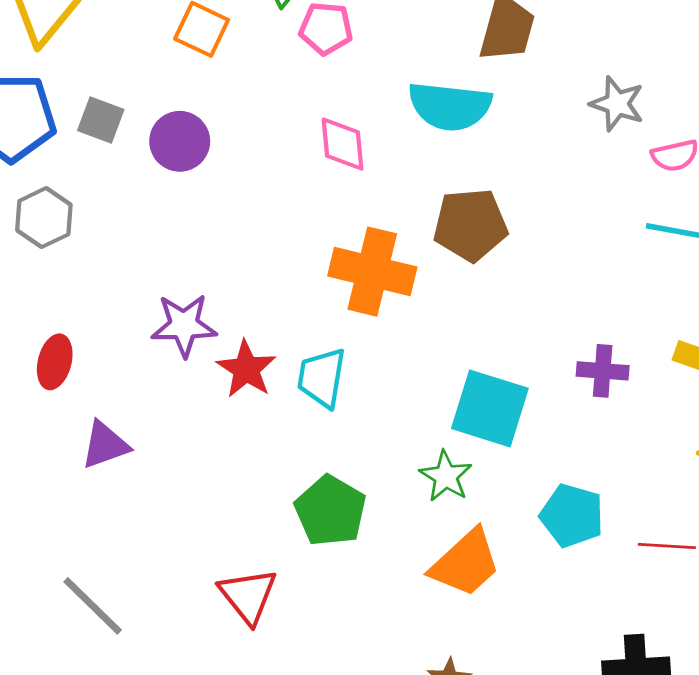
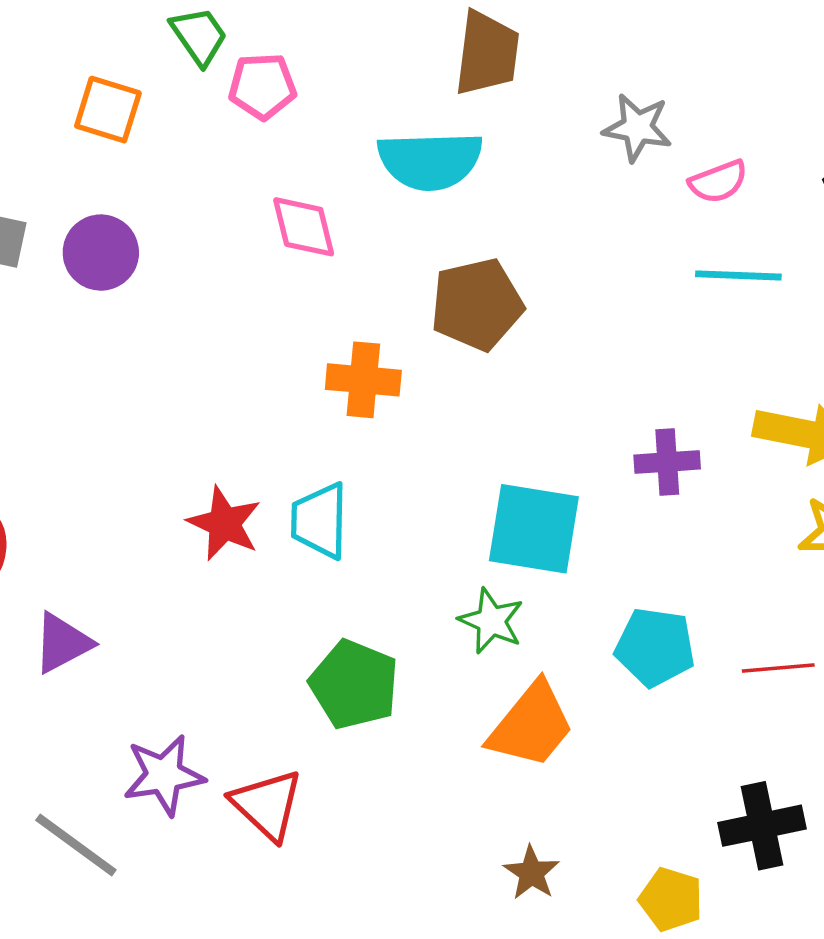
orange cross: (372, 272) -> (363, 380), size x0.7
purple star: (184, 325) -> (164, 775), moved

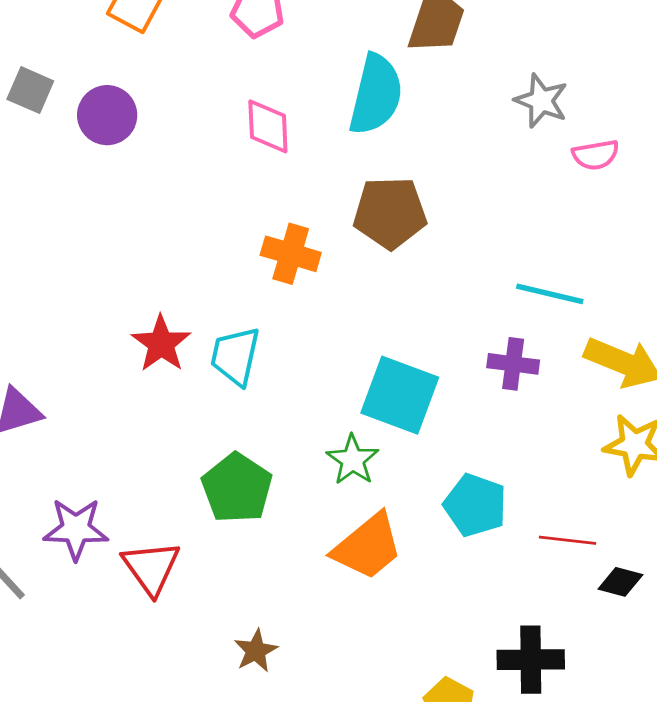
cyan semicircle: (430, 161) -> (376, 95), turned -86
cyan line: (738, 275) -> (550, 294), moved
brown star: (532, 873) -> (256, 651), moved

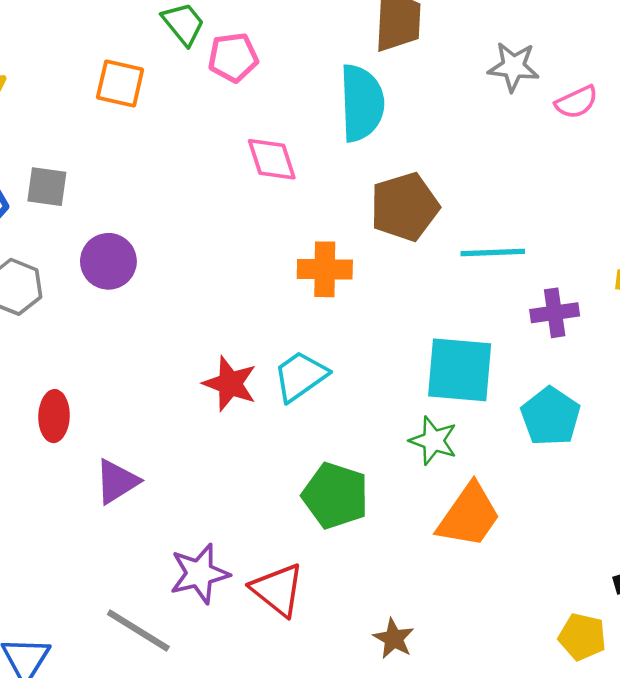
purple circle: (107, 115) -> (108, 261), moved
cyan line: (550, 294) -> (493, 252), moved
cyan trapezoid: (235, 356) -> (300, 376), turned 58
cyan pentagon: (475, 505) -> (551, 416), moved, turned 30

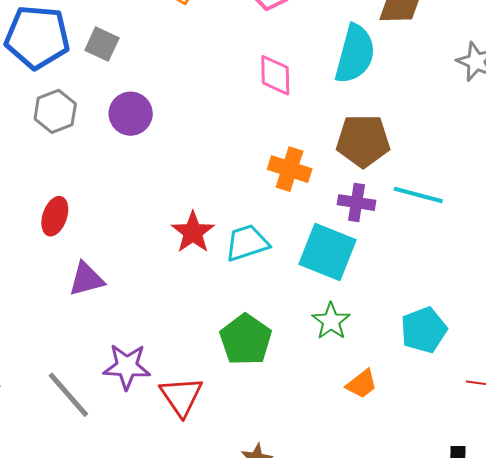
purple cross: (555, 313) -> (357, 203), moved
cyan square: (460, 370) -> (327, 252), moved
orange trapezoid: (469, 516) -> (362, 384), moved, size x0.6

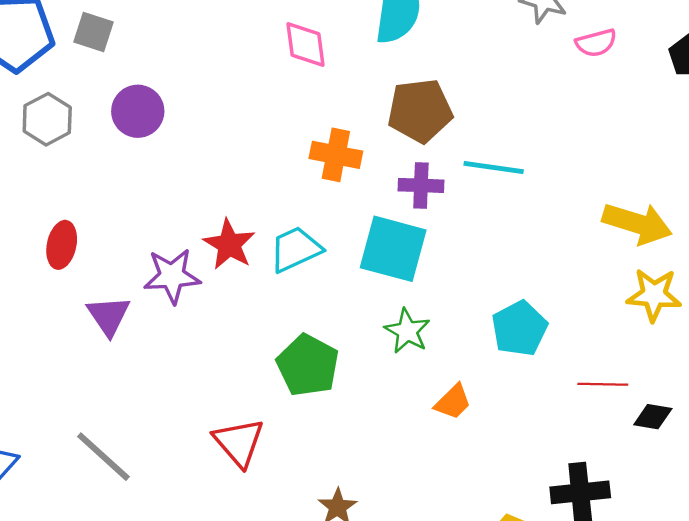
purple triangle: (86, 279) -> (109, 316), turned -42
purple star: (127, 367) -> (172, 276), moved

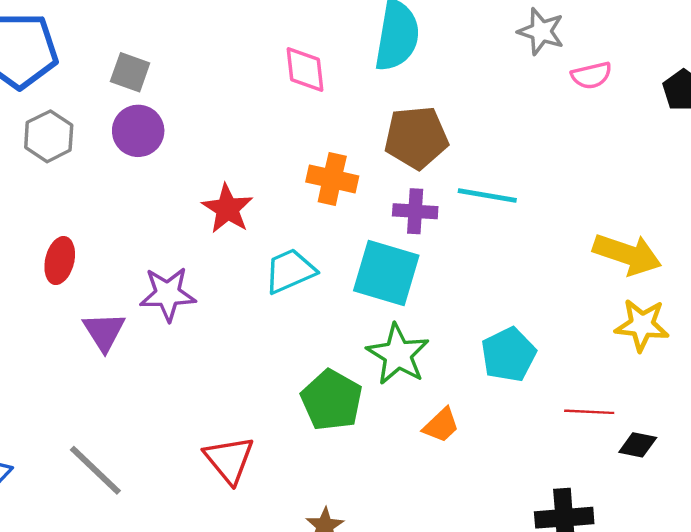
gray square: (93, 32) -> (130, 72), moved
red star: (229, 244) -> (227, 209), moved
green star: (407, 331) -> (398, 354), size x1.4
green pentagon: (308, 365) -> (332, 400), moved

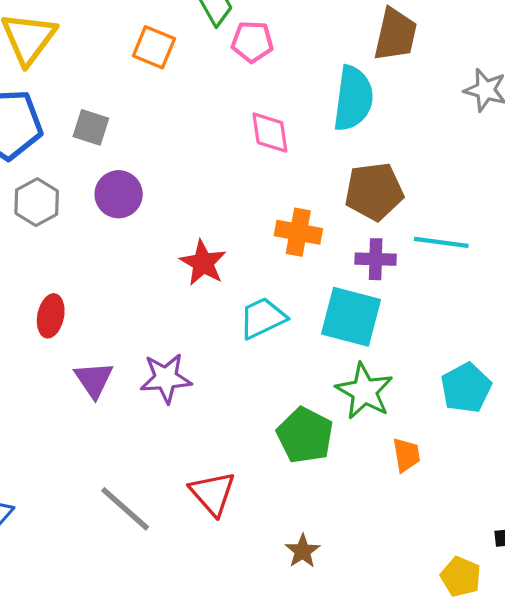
gray square: (130, 72) -> (91, 127), moved
purple star: (168, 294) -> (166, 378), moved
orange trapezoid: (441, 425) -> (406, 455), turned -54
gray line: (95, 470) -> (125, 509), moved

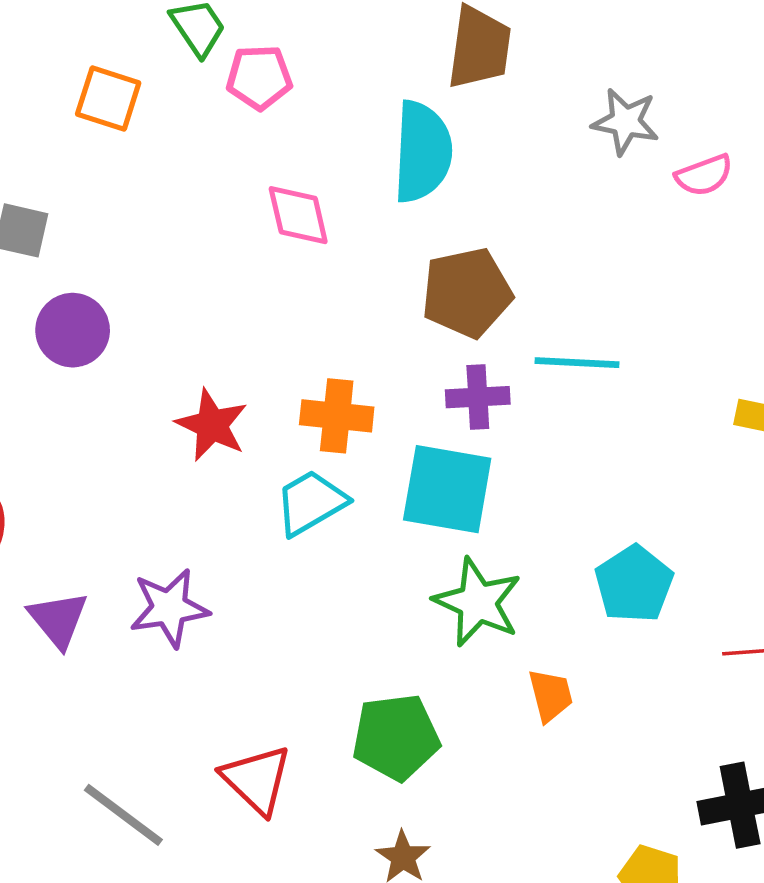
orange cross: (298, 232) -> (337, 416), moved
green pentagon: (305, 435) -> (396, 737), moved, turned -30

